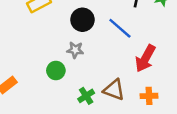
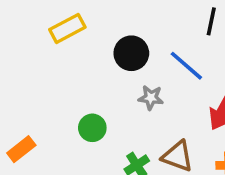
gray star: (75, 50) -> (151, 98), moved

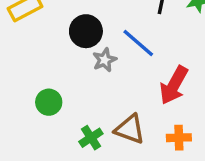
gray star: (151, 98) -> (105, 60), moved, turned -30

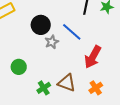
orange cross: (179, 138) -> (96, 88), turned -32

